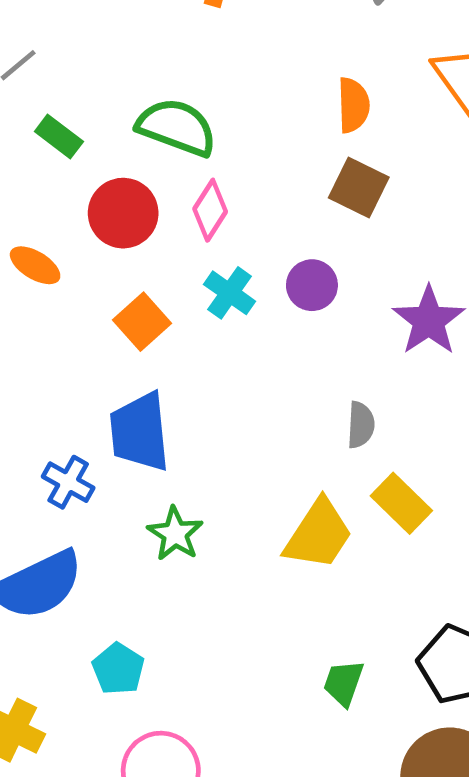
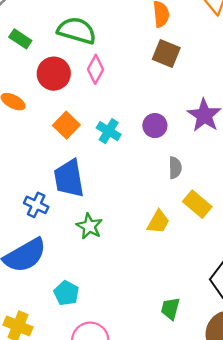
purple circle: (312, 285) -> (155, 126), moved
cyan cross: (230, 293) -> (109, 131), moved
yellow trapezoid: (318, 534) -> (158, 222), size x0.7
green trapezoid: (344, 683) -> (170, 309), moved

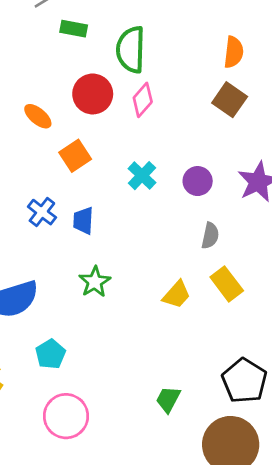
green semicircle: (77, 31) -> (131, 50), turned -117
green rectangle: (20, 39) -> (74, 29), moved, turned -35
orange square: (66, 125) -> (75, 156), moved
blue trapezoid: (69, 178) -> (83, 221), size x0.6
blue cross: (36, 205) -> (42, 212), moved

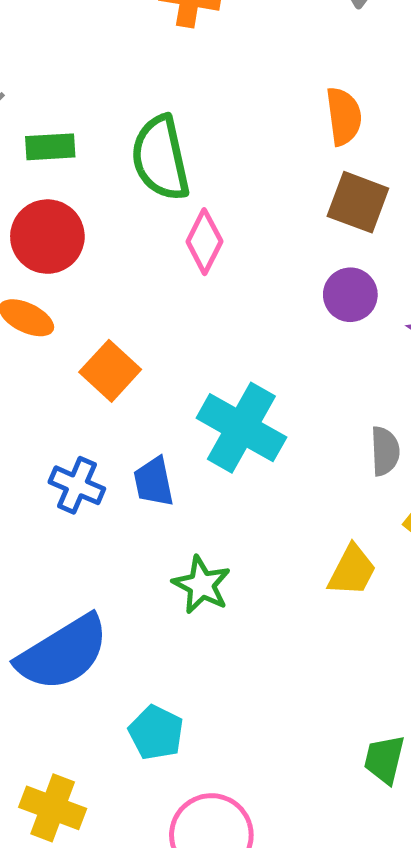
red circle: (93, 94) -> (47, 237), moved
cyan cross: (142, 176) -> (241, 428), moved, size x1.6
purple circle: (198, 181) -> (350, 295), moved

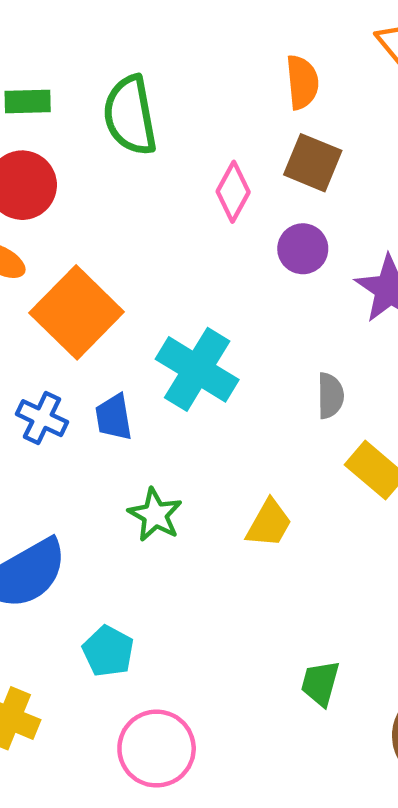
pink diamond: (204, 242) -> (233, 192), moved
orange square: (110, 371) -> (77, 312), size x1.6
yellow trapezoid: (352, 571) -> (269, 523), moved

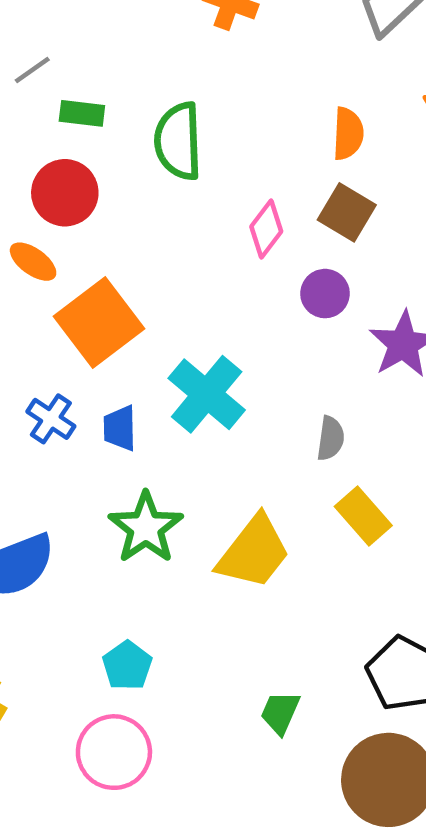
green star: (155, 515) -> (146, 528), size x1.4
yellow trapezoid: (269, 523) -> (254, 552), size x1.6
cyan pentagon: (108, 651) -> (127, 666), moved

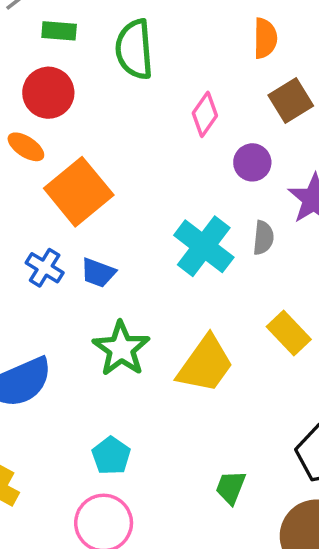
brown square: (347, 212) -> (291, 101), moved, turned 30
cyan cross: (207, 394) -> (204, 246), moved
blue trapezoid: (120, 428) -> (98, 273), turned -66
gray semicircle: (331, 438) -> (263, 238), moved

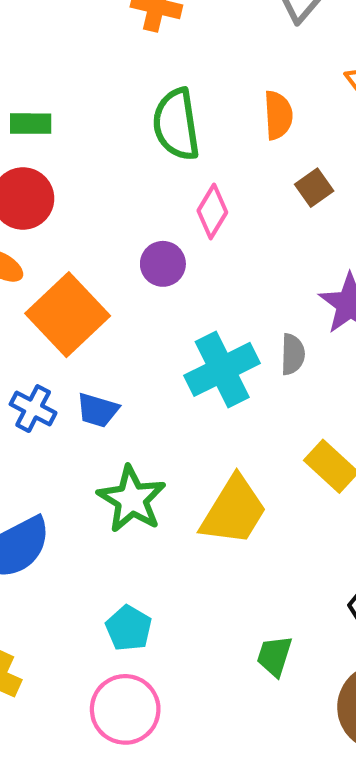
green semicircle: (134, 49) -> (176, 124), moved
brown square: (291, 101) -> (314, 188), size x0.7
purple circle: (252, 162) -> (163, 264), moved
cyan cross: (204, 246) -> (222, 369), turned 30

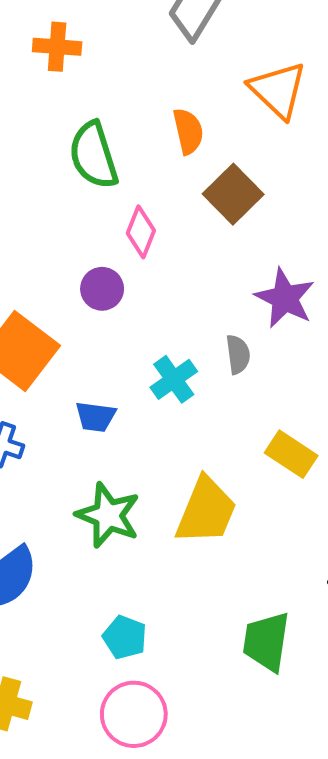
brown square: (314, 188) -> (233, 194), size x1.6
cyan cross: (222, 369) -> (174, 379), size x0.7
blue trapezoid: (98, 410) -> (96, 417), moved
green trapezoid: (274, 656) -> (266, 642), size x1.5

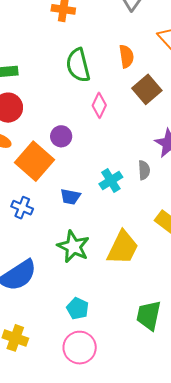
purple circle: (102, 289) -> (61, 136), moved

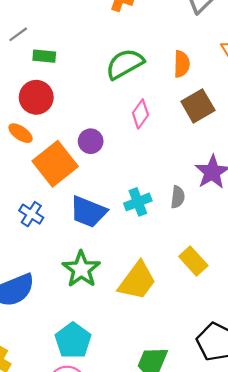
green semicircle: (78, 65) -> (125, 64), turned 64
blue trapezoid: (70, 197) -> (88, 212), size x1.6
cyan pentagon: (78, 309) -> (73, 340), size x1.4

